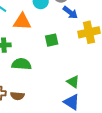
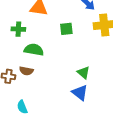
brown semicircle: (17, 96) -> (26, 71), moved

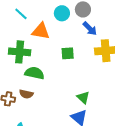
green cross: (18, 29) -> (20, 52), size x1.5

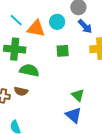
cyan circle: (62, 13) -> (57, 22), moved
cyan line: (21, 14) -> (16, 20), moved

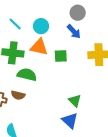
cyan circle: (57, 22) -> (41, 26), moved
blue arrow: (85, 26) -> (74, 32), moved
orange triangle: (36, 28) -> (39, 47), moved

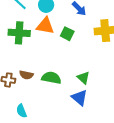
green square: (61, 56) -> (67, 34), turned 32
green semicircle: (27, 75) -> (51, 78), moved

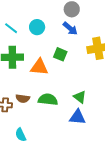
orange triangle: (45, 26) -> (39, 67), moved
blue triangle: (79, 98) -> (77, 117), turned -30

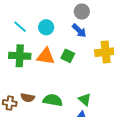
orange triangle: (39, 67) -> (46, 56), moved

